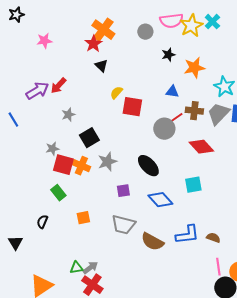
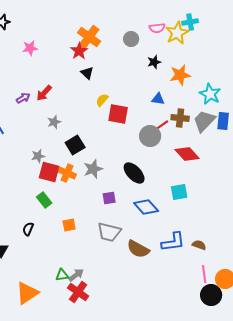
pink semicircle: (171, 21) -> (157, 28), size x0.7
cyan cross: (212, 22) -> (190, 22), moved, turned 35
purple arrow: (37, 91) -> (23, 98), size x0.6

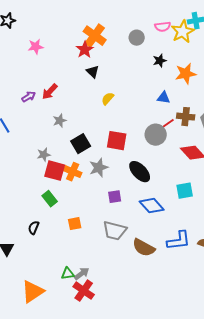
red square: (118, 114) -> (117, 141), moved

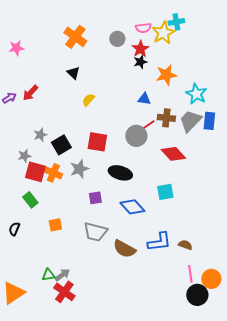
red star: (85, 50) -> (140, 49), moved
gray star: (60, 121) -> (40, 135), moved
black ellipse: (140, 172) -> (120, 173), turned -30

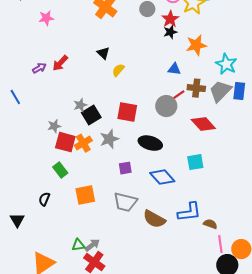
black triangle: (73, 73) -> (103, 53), moved
gray star: (40, 135) -> (80, 105), moved
orange cross: (53, 173) -> (83, 143), turned 36
orange square: (55, 225) -> (85, 195), size x1.5
brown semicircle: (185, 245) -> (210, 224), moved

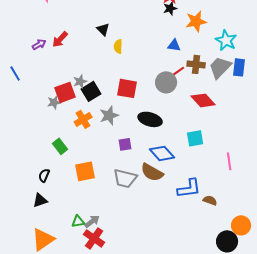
yellow semicircle: (118, 70) -> (118, 46), turned -40
red square: (65, 142) -> (65, 92), moved, turned -35
brown semicircle: (154, 219) -> (152, 172), moved
black triangle: (17, 220) -> (40, 200), moved, turned 42
pink line: (220, 244) -> (229, 161), moved

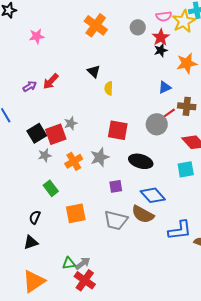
blue triangle: (174, 45) -> (165, 87), turned -32
black square: (91, 91) -> (37, 133), moved
gray star: (54, 102) -> (45, 155), moved
cyan square: (195, 138) -> (186, 169), moved

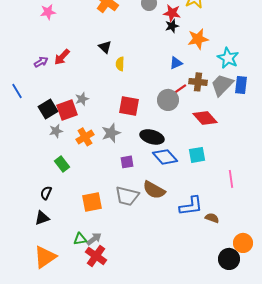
red star: (161, 37) -> (172, 13), turned -30
cyan square: (186, 169) -> (197, 155), moved
blue diamond: (153, 195) -> (165, 157), moved
orange square: (76, 213) -> (92, 202), moved

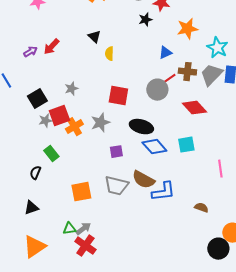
black star: (172, 26) -> (145, 20), moved
red square: (67, 110) -> (59, 116), moved
black semicircle: (46, 193) -> (35, 173), moved
blue L-shape: (191, 206) -> (163, 192), moved

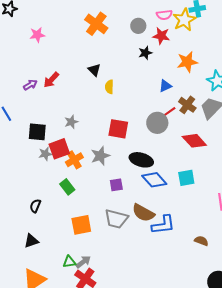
brown cross: (187, 72) -> (187, 105), turned 30
black square: (37, 99) -> (37, 132), turned 36
green rectangle: (51, 154) -> (67, 187), moved

